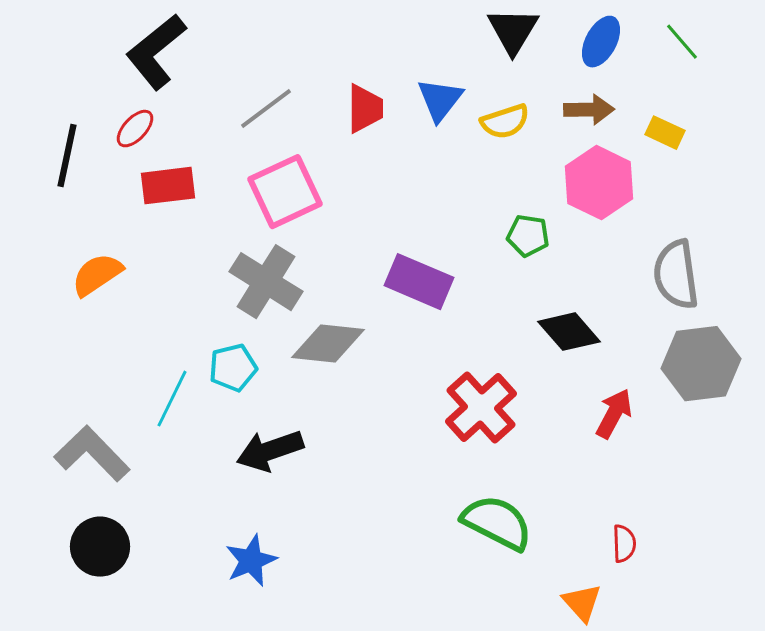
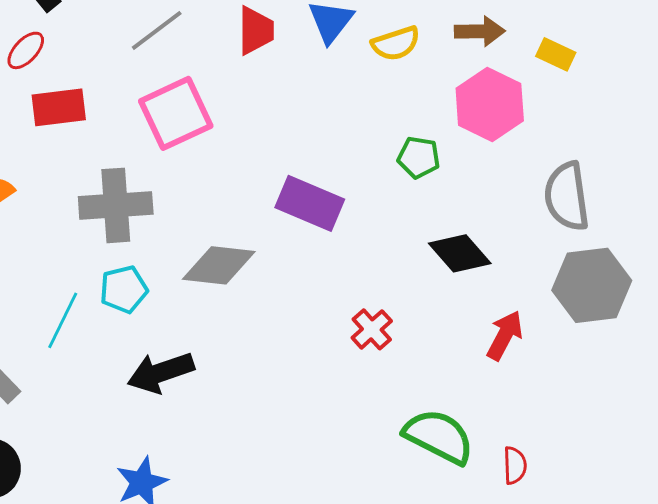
gray cross: (266, 282) -> (116, 205), moved, turned -36
red cross: (481, 408) -> (372, 329), size x0.6
green semicircle: (497, 523) -> (439, 436), moved

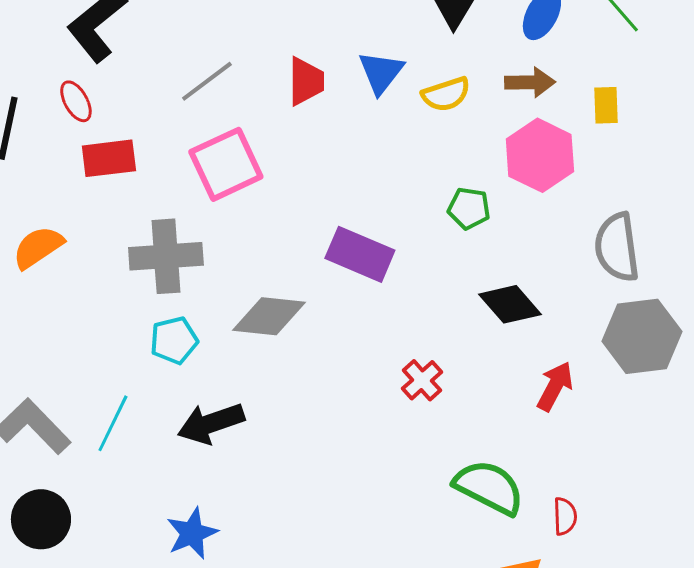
red ellipse: (26, 50) -> (76, 101), turned -72
yellow rectangle: (556, 54) -> (606, 105), turned 63
cyan line: (63, 320) -> (113, 423), moved

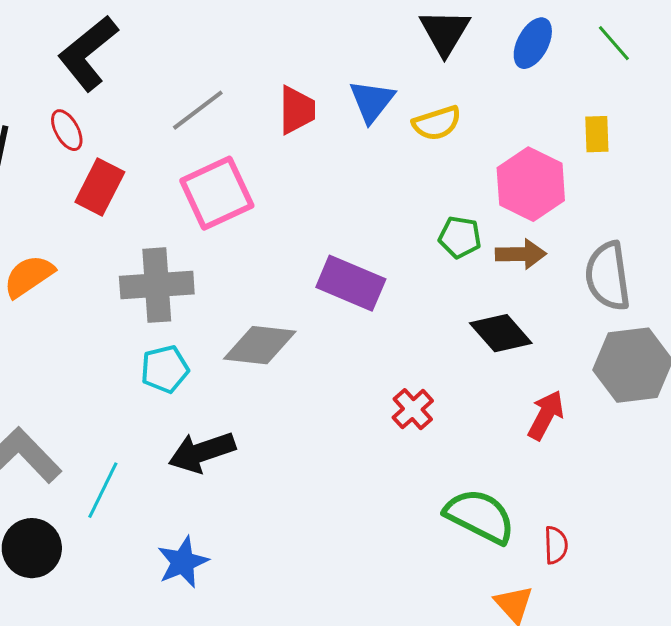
brown arrow: (530, 82) -> (521, 254), moved
red rectangle: (109, 158) -> (100, 187), turned -56
cyan line: (113, 423) -> (103, 490), moved

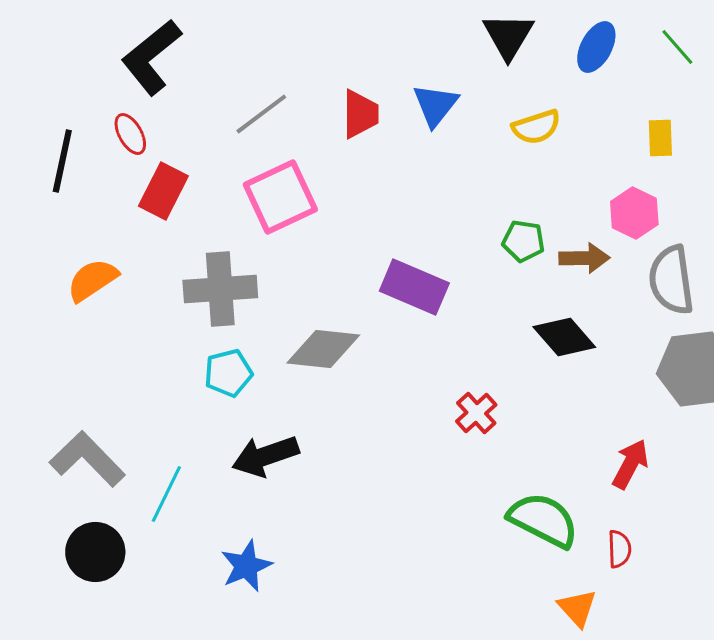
yellow semicircle: (437, 123) -> (536, 127), moved
pink hexagon: (531, 184) -> (634, 213), moved, size x0.7
red arrow: (546, 415) -> (630, 464), moved

